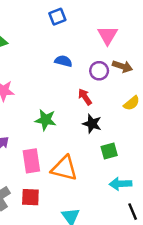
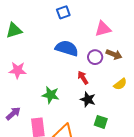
pink triangle: (108, 35) -> (103, 29), turned 42
blue semicircle: (63, 61) -> (67, 48), size x1.6
green square: (109, 151) -> (101, 122), turned 32

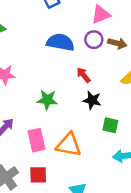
purple circle: (95, 57) -> (94, 40), moved

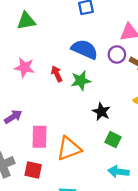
red arrow: (83, 75) -> (57, 74), moved
green star: (47, 100) -> (81, 81), moved, turned -30
orange triangle: (69, 145) -> (69, 149), turned -44

